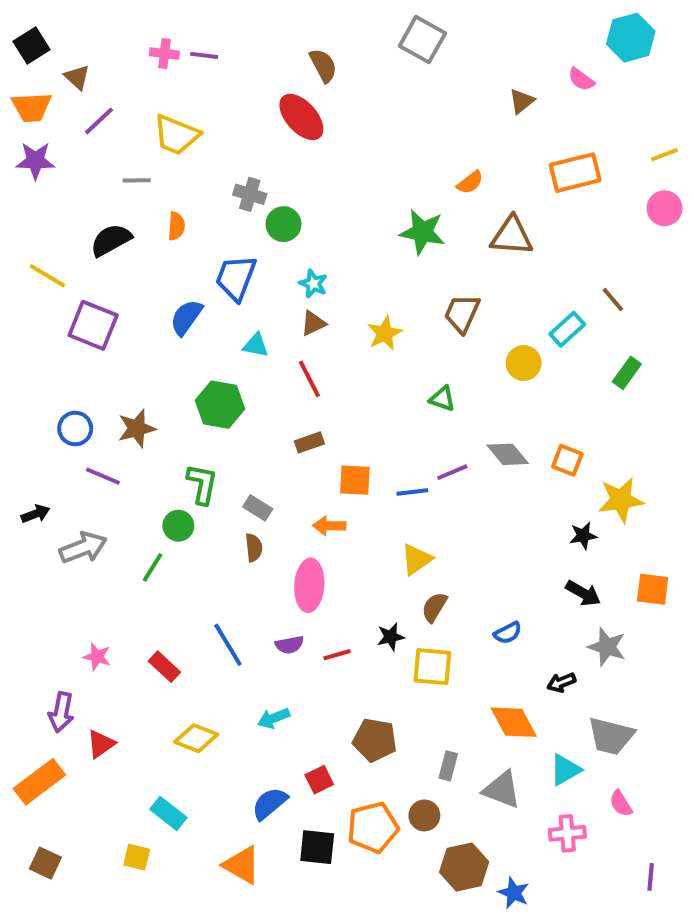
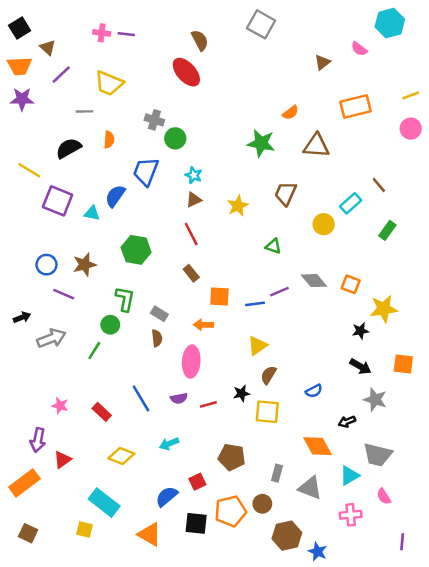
cyan triangle: (256, 345) -> (92, 213), moved
brown rectangle: (309, 442) -> (191, 273), turned 70
cyan rectangle: (168, 813) -> (104, 503), size x1.4

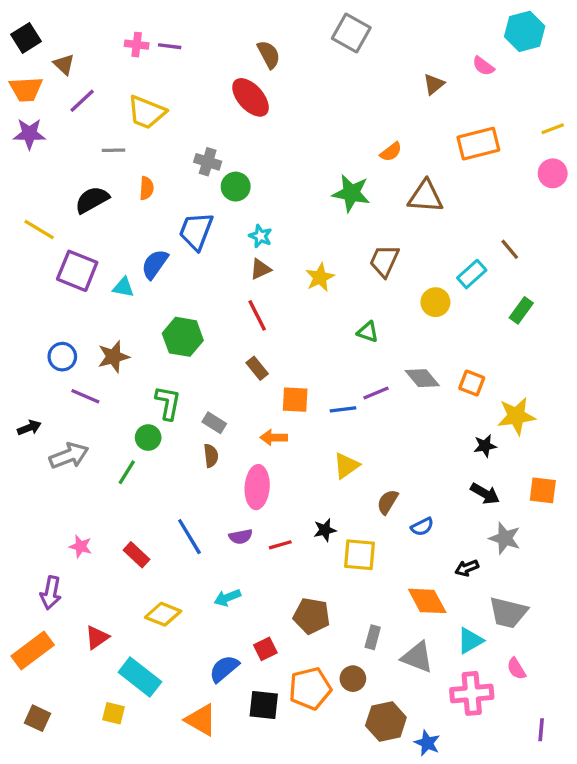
brown semicircle: (268, 375) -> (388, 502), moved
red triangle: (62, 460) -> (97, 637), moved
pink cross: (351, 515) -> (472, 693), size x1.4

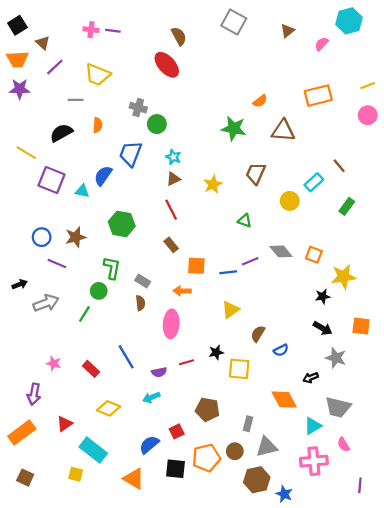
pink semicircle: (483, 66) -> (322, 44), turned 96
brown triangle: (434, 84) -> (288, 31), moved
purple semicircle: (241, 537) -> (159, 372), moved
gray triangle: (417, 657) -> (267, 447), moved, turned -35

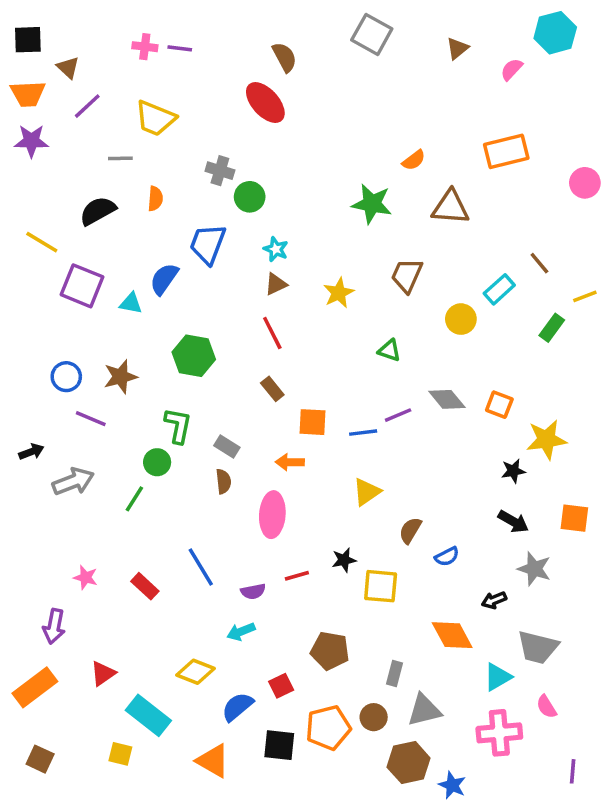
black square: (17, 25) -> (28, 40), turned 30
yellow line: (368, 86) -> (585, 296), moved
yellow diamond: (109, 408) -> (195, 672), moved

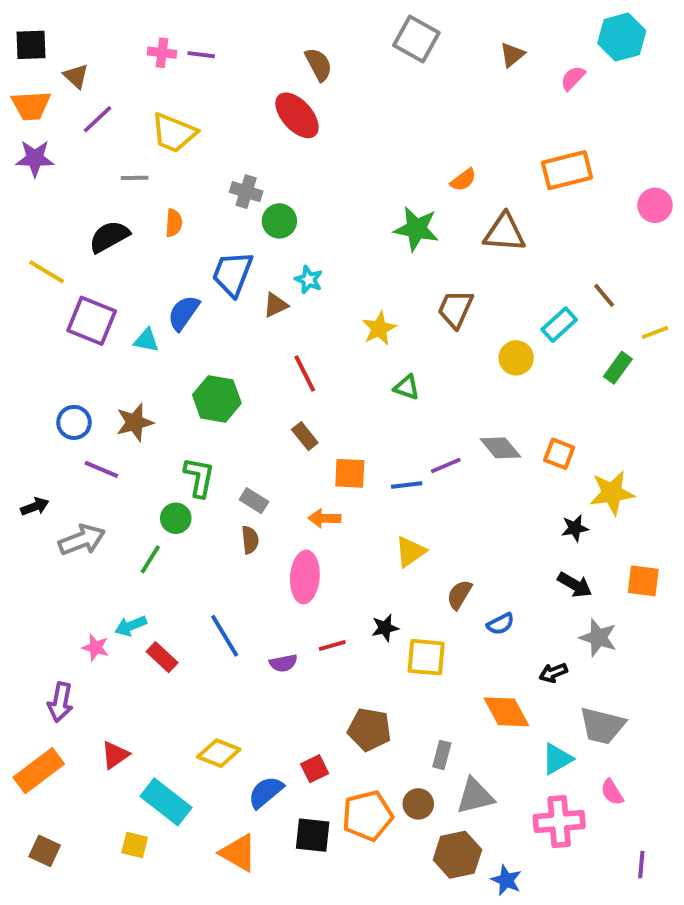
brown triangle: (276, 284) -> (275, 305), moved
green triangle: (389, 350) -> (407, 387), moved
cyan arrow: (241, 632) -> (131, 626), moved

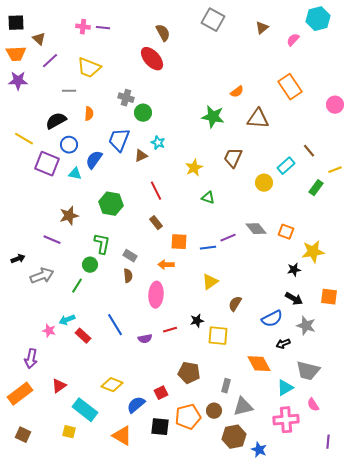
orange rectangle: (567, 170) -> (290, 87), turned 70
blue circle: (74, 422) -> (69, 145), moved
blue semicircle: (500, 624) -> (272, 319), moved, size x1.5

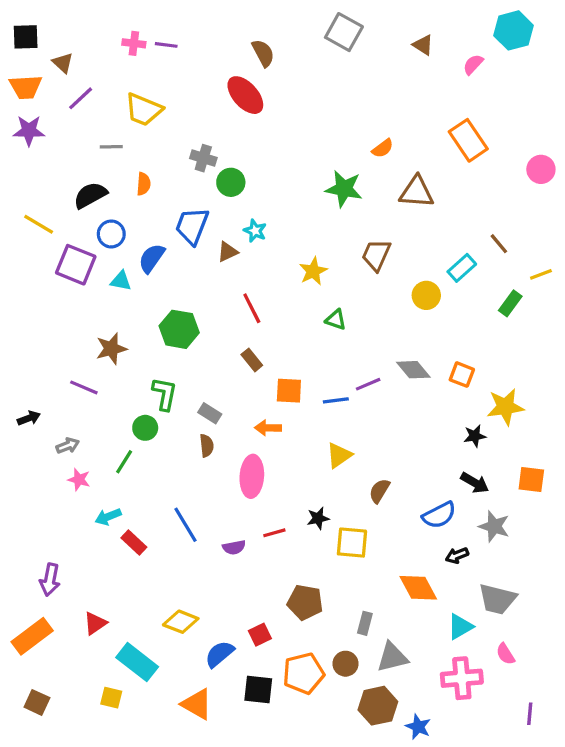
brown triangle: (262, 28) -> (423, 45), turned -48
gray arrow: (42, 276) -> (68, 446), size x0.6
pink star: (49, 331) -> (79, 480), moved

